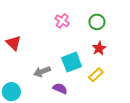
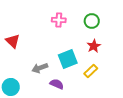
pink cross: (62, 21) -> (59, 20), turned -32

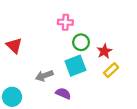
green circle: (92, 21) -> (81, 42), moved
yellow rectangle: (91, 71) -> (111, 70), moved

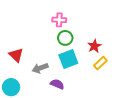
green circle: (81, 42) -> (65, 38), moved
red triangle: (14, 46) -> (16, 55), moved

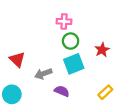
yellow rectangle: (100, 63) -> (105, 92), moved

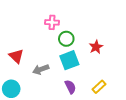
pink cross: (64, 21) -> (52, 22), moved
purple semicircle: (62, 91) -> (70, 87), moved, turned 40

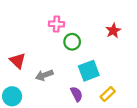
red star: (96, 47) -> (113, 31), moved
cyan square: (69, 60) -> (89, 71), moved

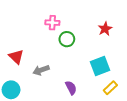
cyan square: (89, 71) -> (100, 66), moved
yellow rectangle: (108, 94) -> (110, 88), moved

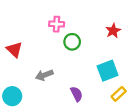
red triangle: (16, 57) -> (14, 50), moved

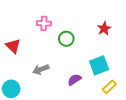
pink cross: (57, 24) -> (44, 23), moved
purple semicircle: (77, 94) -> (74, 80), moved, turned -96

